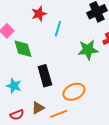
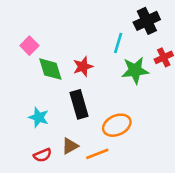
red star: (39, 14) -> (83, 66), moved
cyan line: (58, 29) -> (118, 43), moved

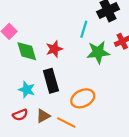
cyan star: (39, 117) -> (27, 90), moved
orange line: (97, 154) -> (66, 123), turned 48
red semicircle: (42, 155) -> (20, 115), moved

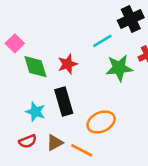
cyan line: (84, 29) -> (102, 41), turned 42

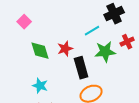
pink square: (15, 43) -> (24, 22), moved
black rectangle: (64, 101) -> (81, 68), moved

